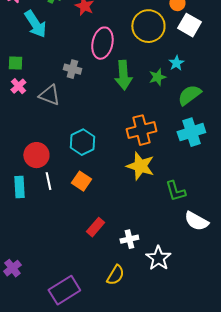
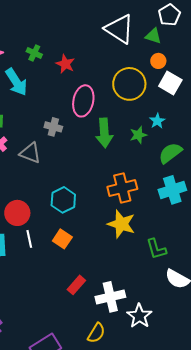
white cross: (129, 239) -> (110, 297), size x1.6

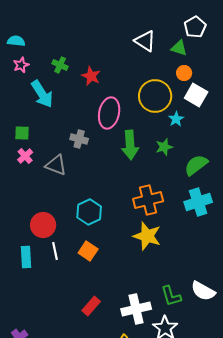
white triangle: (119, 29) -> (145, 41), size x0.7
cyan star: (157, 121) -> (176, 119), moved
green L-shape: (156, 249) -> (171, 296), moved
red rectangle: (76, 285) -> (91, 306), moved

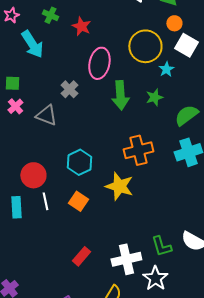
gray cross: (79, 139) -> (69, 89), turned 30
yellow star: (147, 236) -> (119, 186), moved

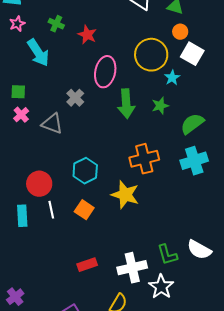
red rectangle: (81, 256) -> (87, 265), turned 30

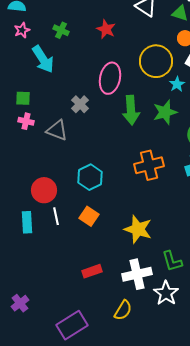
red star: (87, 35) -> (106, 29), moved
green star: (160, 106) -> (165, 112), size x1.4
pink cross: (21, 115) -> (26, 121), turned -35
yellow star: (125, 195) -> (138, 229), moved

